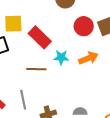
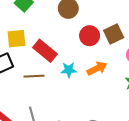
brown line: (36, 69) -> (34, 76), moved

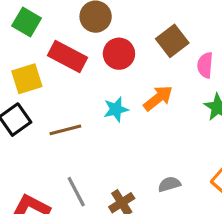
red circle: (90, 36) -> (119, 54), moved
red rectangle: (45, 51) -> (67, 57), moved

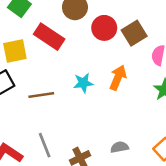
red circle: (119, 54) -> (104, 28), moved
orange arrow: (158, 98) -> (118, 78), turned -35

